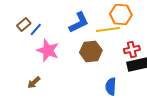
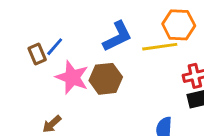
brown rectangle: (24, 24) -> (37, 54), moved, turned -72
brown hexagon: (91, 51) -> (106, 79), moved

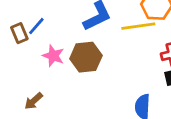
pink star: (72, 77) -> (53, 56), size x0.7

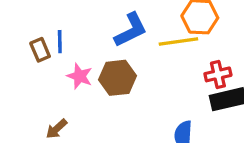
blue line: (36, 26) -> (60, 42), turned -42

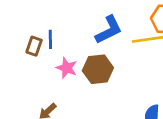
brown rectangle: (40, 50) -> (34, 46), turned 42

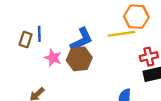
blue L-shape: (109, 30) -> (82, 39), moved

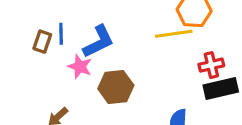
blue L-shape: (82, 39) -> (99, 42), moved
brown hexagon: (79, 59) -> (116, 87), moved

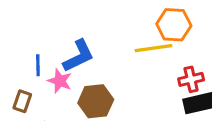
blue line: (61, 34) -> (38, 65), moved
brown rectangle: (42, 42) -> (22, 101), moved

